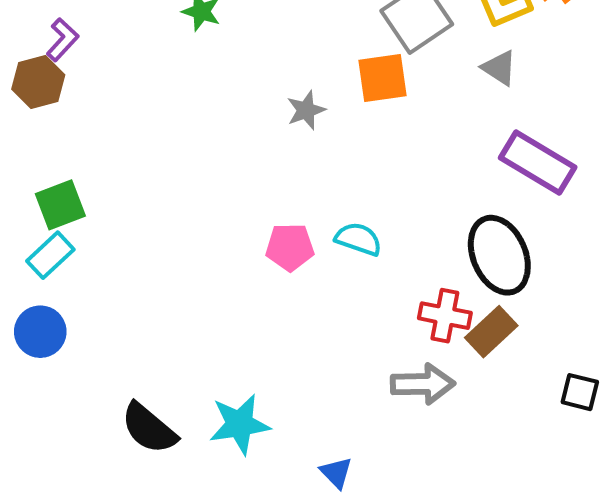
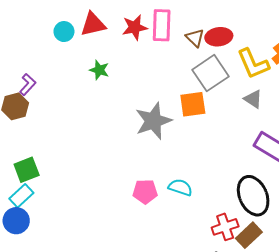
gray star: (306, 110) -> (153, 121), size x1.8
red cross: (445, 316) -> (225, 227), turned -30
blue circle: (40, 332) -> (16, 221), moved

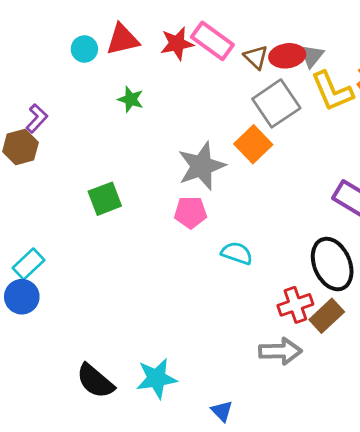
pink rectangle: (162, 25) -> (212, 41), turned -56
gray triangle: (253, 99) -> (312, 56), moved, turned 36
orange square: (193, 104) -> (253, 144), turned -36
green square: (27, 170) -> (105, 199), moved
pink pentagon: (145, 192) -> (191, 212), moved

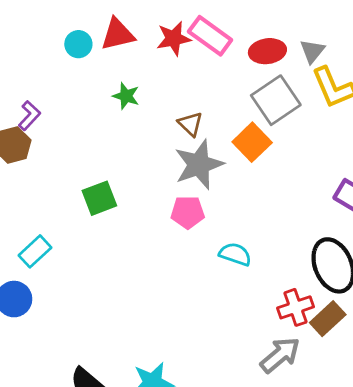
red ellipse: (287, 56) -> (267, 51), moved
brown triangle: (256, 57) -> (190, 124), moved
cyan rectangle: (29, 264) -> (35, 251), moved
gray arrow: (280, 351) -> (280, 355), turned -39

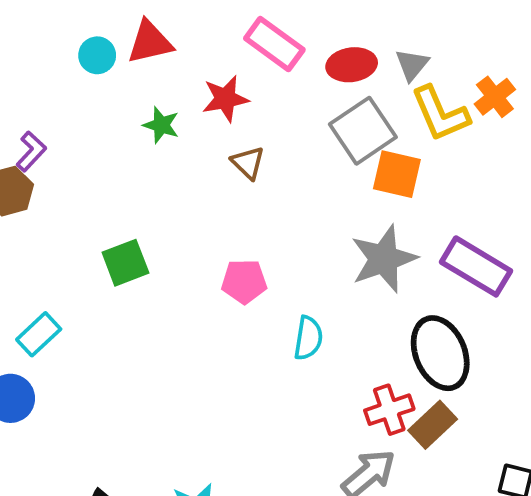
red star: (174, 39) -> (225, 99), moved
orange square: (252, 142) -> (397, 174), moved, turned -33
gray star: (199, 165) -> (384, 259), moved
cyan semicircle: (235, 254) -> (308, 338), turned 80

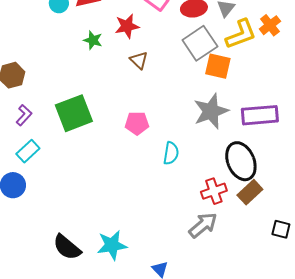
yellow L-shape: (440, 114) -> (241, 34), turned -88
purple L-shape: (31, 151) -> (24, 115), moved
green square: (125, 263) -> (74, 113), size x1.5
purple rectangle: (476, 266) -> (260, 115), turned -36
brown rectangle: (433, 425) -> (250, 192), moved

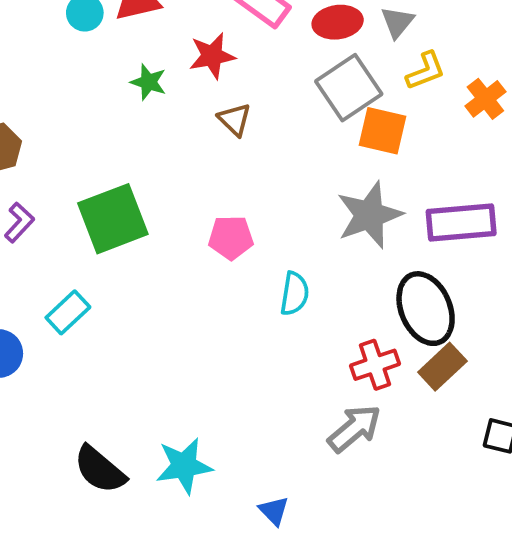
orange cross: (270, 25) -> (485, 99), moved
yellow L-shape: (241, 34) -> (426, 71), size x0.7
cyan rectangle: (28, 151) -> (68, 312), moved

